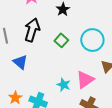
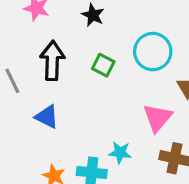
cyan star: (64, 85) -> (120, 153), moved

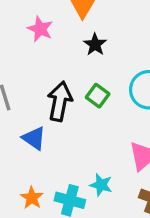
black arrow: (52, 61) -> (60, 101), moved

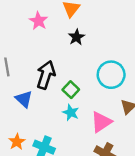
green square: (98, 96) -> (71, 90), moved
cyan star: (101, 185) -> (71, 113), moved

